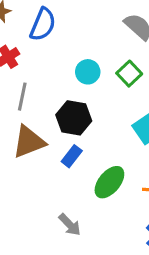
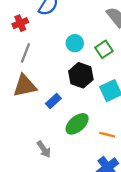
black hexagon: (74, 118) -> (81, 75), moved

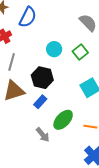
black hexagon: (81, 75) -> (42, 78), moved
gray arrow: (44, 149) -> (43, 135), moved

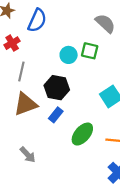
green square: (80, 52) -> (90, 51), moved, turned -35
gray arrow: (43, 135) -> (28, 155), moved

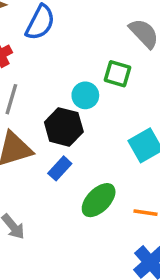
cyan circle: (69, 55) -> (85, 95), moved

